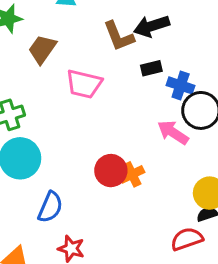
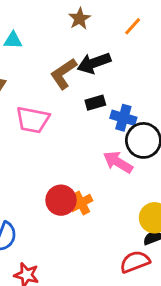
brown L-shape: (119, 36) -> (64, 74), turned 80

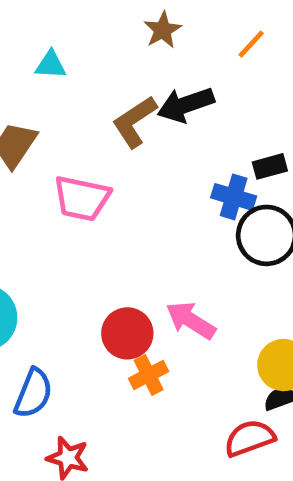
black rectangle: (95, 103) -> (270, 166), moved
pink arrow: (118, 162) -> (191, 320), moved
orange cross: (81, 203) -> (149, 375), moved

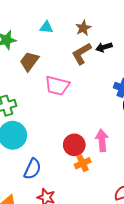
brown star: (163, 30) -> (83, 28), moved
black arrow: (186, 105) -> (104, 47), size x0.7
pink arrow: (191, 320) -> (102, 140), turned 50

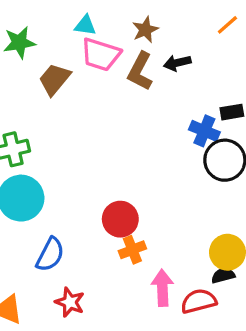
brown L-shape: (81, 54) -> (140, 71), turned -35
pink trapezoid: (57, 86) -> (101, 54), moved
pink arrow: (102, 140) -> (162, 288), moved

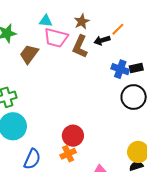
orange line: (227, 25) -> (118, 29), moved
blue cross: (204, 131) -> (120, 69), moved
orange cross: (132, 250) -> (68, 154), moved

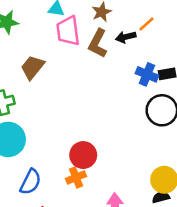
pink trapezoid: (56, 38) -> (68, 31), turned 65
brown trapezoid: (29, 54) -> (33, 67), moved

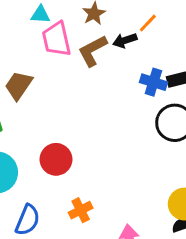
brown L-shape: (98, 43) -> (93, 51), turned 40
red circle: (83, 155) -> (56, 159), moved

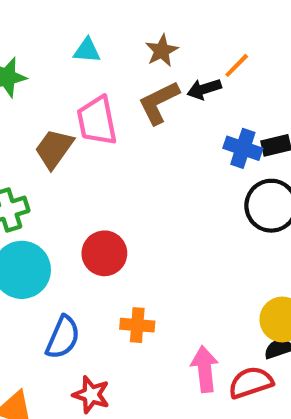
pink trapezoid: (56, 39) -> (97, 121), moved
orange cross: (81, 210) -> (137, 325), turned 30

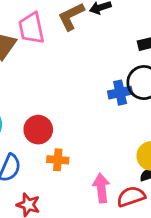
blue cross: (243, 148) -> (120, 93), moved, turned -30
red circle: (104, 253) -> (38, 130), moved

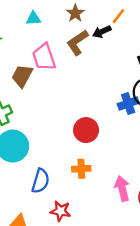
red circle: (38, 130) -> (86, 130), moved

